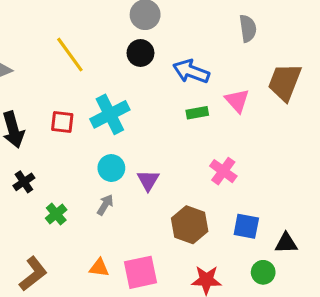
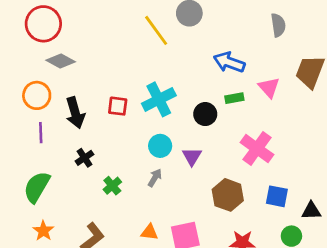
black circle: (140, 53) -> (205, 114), moved
yellow line: (70, 55) -> (156, 30), moved
pink cross: (223, 171) -> (257, 149), size x1.4

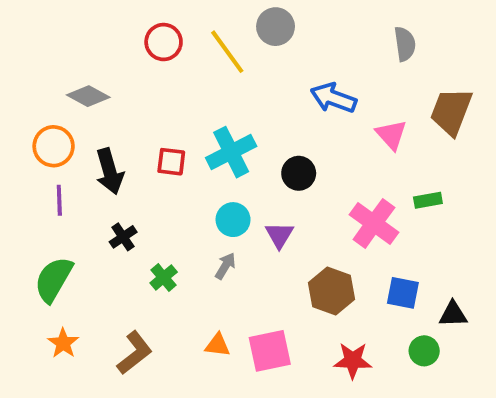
red circle: (43, 24) -> (164, 42), moved, size x0.7
green rectangle: (234, 98) -> (428, 200), moved

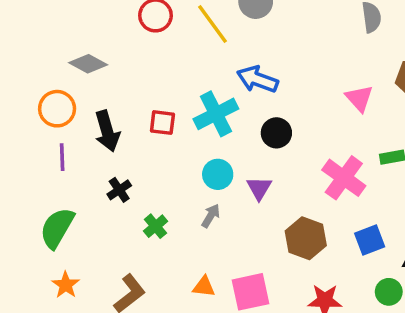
blue arrow: (333, 98) -> (257, 79), moved
blue square: (403, 293) -> (370, 240), turned -32

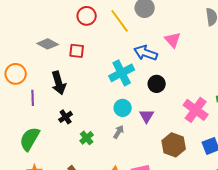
pink triangle: (359, 98) -> (173, 40), moved
orange circle: (57, 109) -> (16, 74), moved
red square: (162, 123) -> (77, 51), moved

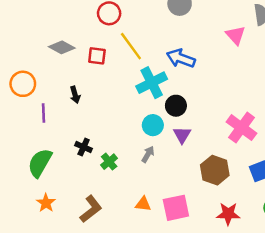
yellow line: (120, 21) -> (131, 46), moved
pink triangle: (173, 40) -> (235, 35), moved
black arrow: (59, 83) -> (75, 95), size x0.6
black circle: (157, 84) -> (176, 106), moved
black cross: (66, 117) -> (84, 147), moved, turned -32

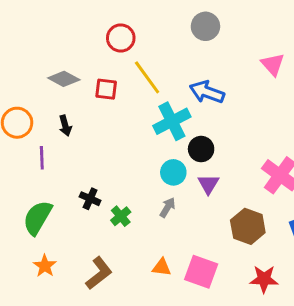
black arrow: (75, 95) -> (65, 126), moved
pink square: (176, 208) -> (201, 272), turned 32

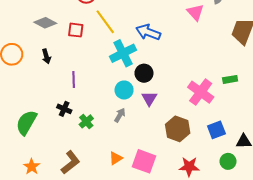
purple line: (42, 158) -> (74, 79), moved
orange star: (45, 266) -> (32, 167), moved
orange triangle: (162, 267) -> (116, 158), turned -40

